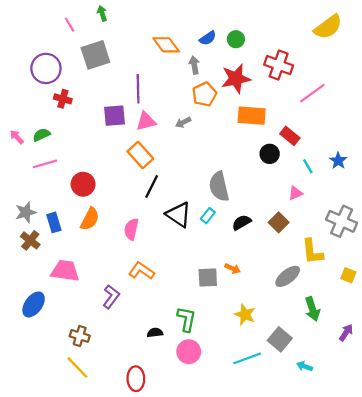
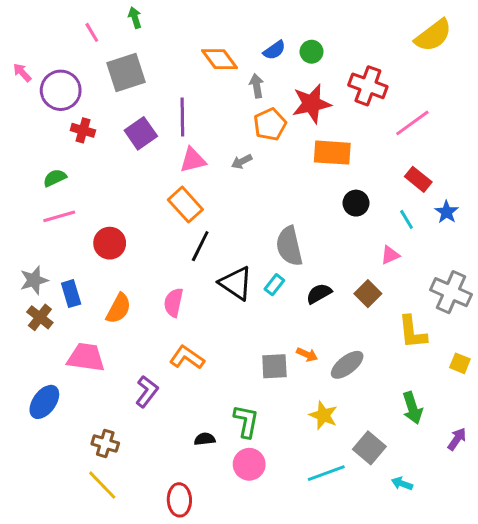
purple square: (115, 116) -> (141, 133), moved, turned -30
red rectangle: (290, 136) -> (418, 179), moved
pink arrow: (17, 137) -> (22, 72), moved
orange semicircle: (90, 219) -> (119, 308), moved
gray ellipse: (288, 276) -> (347, 365), moved

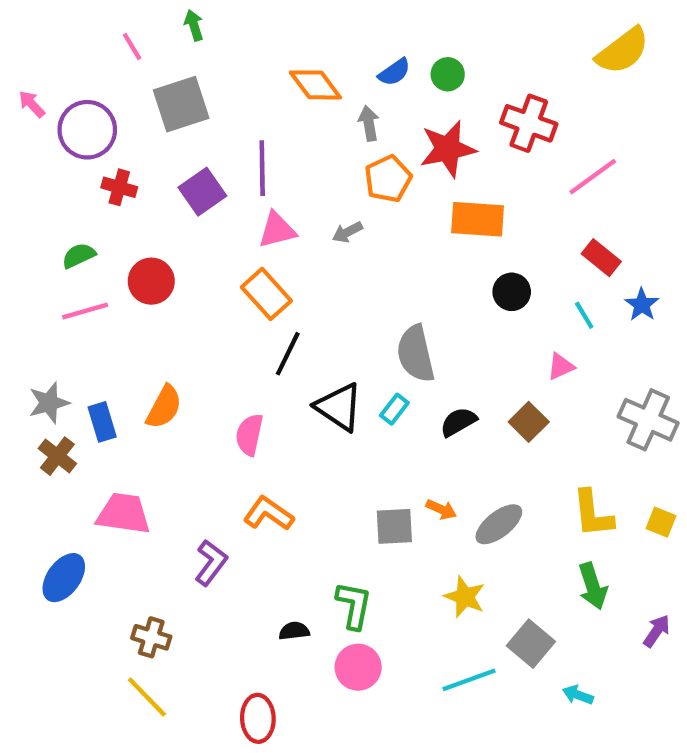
red circle: (110, 243) -> (151, 281), moved
orange semicircle: (119, 308) -> (164, 407), moved
yellow L-shape: (412, 332) -> (593, 514), moved

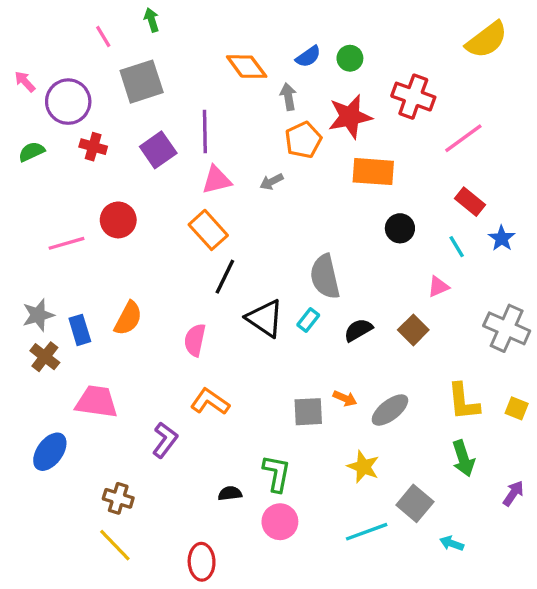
green semicircle: (79, 256) -> (32, 152), moved

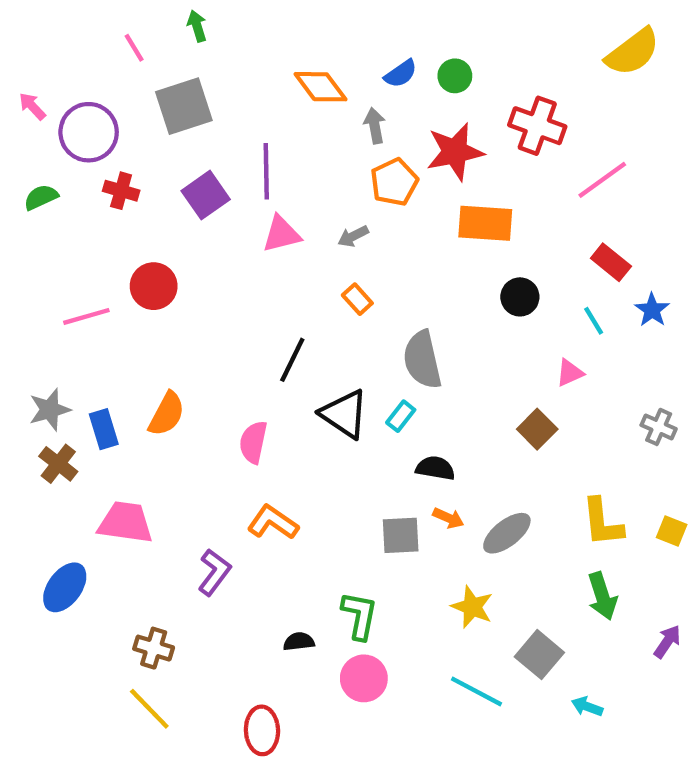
orange rectangle: (208, 230) -> (357, 299), moved, size x0.6
gray cross: (507, 328) -> (659, 427), size x0.6
black semicircle: (358, 330) -> (435, 468), moved, turned 40
cyan line: (367, 532) -> (477, 691), turned 48

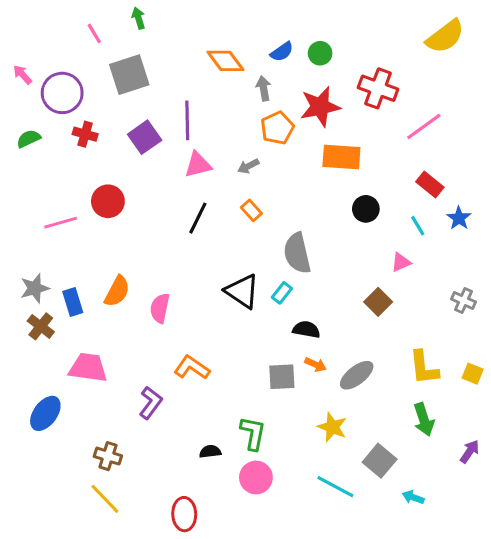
black line: (292, 360) -> (198, 218), moved
pink semicircle: (253, 442) -> (160, 308), moved

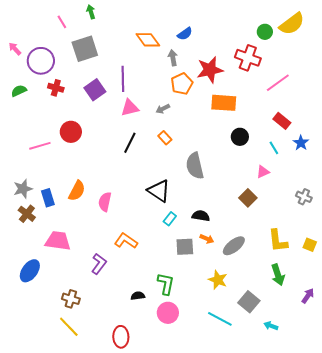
green circle: (320, 53) -> (265, 32), moved
cyan rectangle: (282, 293) -> (170, 219), moved

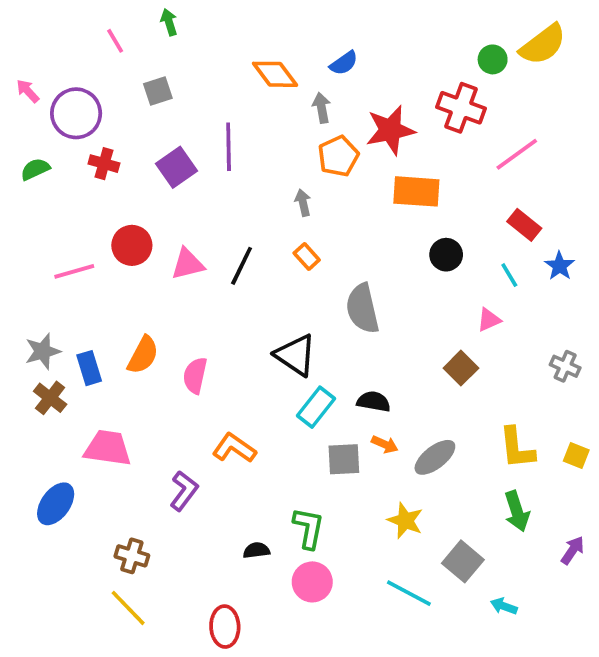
gray square: (85, 49) -> (158, 91), size x0.6
pink triangle: (130, 108) -> (188, 264), moved
gray arrow: (163, 109) -> (303, 203), turned 104
cyan rectangle: (170, 219) -> (316, 407), size x1.5

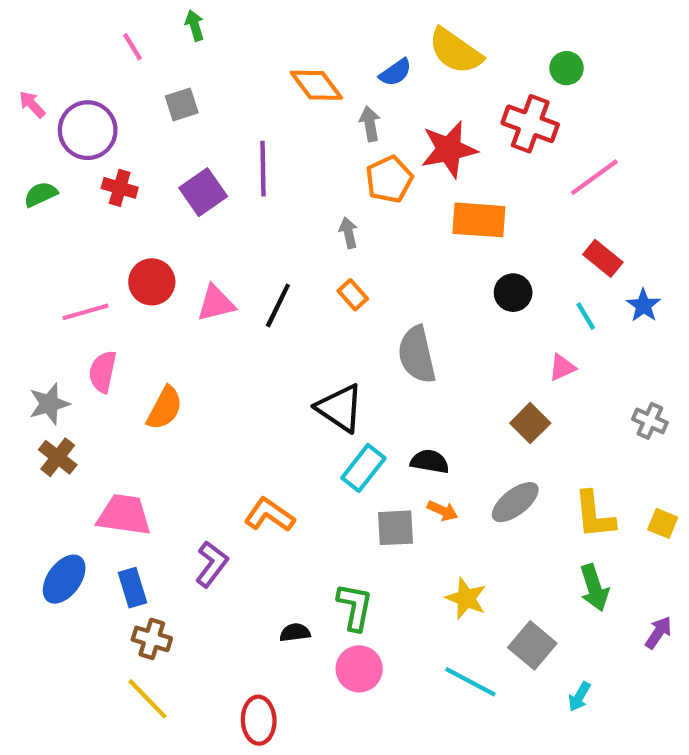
yellow semicircle: (543, 45) -> (455, 51), moved, turned 72
blue rectangle: (89, 368) -> (133, 588), moved
pink semicircle: (195, 376) -> (103, 372), moved
gray ellipse: (435, 457) -> (515, 502), moved
cyan arrow: (504, 606) -> (579, 697), turned -80

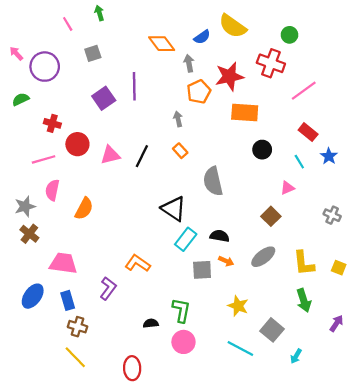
red cross: (120, 188) -> (52, 123), moved

